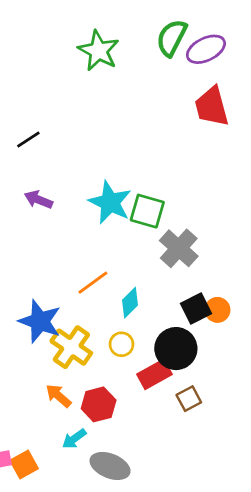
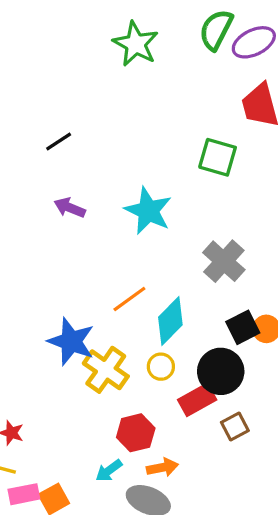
green square: (147, 211) -> (218, 157), moved
cyan diamond: (130, 303) -> (170, 321), size x1.4
orange arrow: (58, 396) -> (162, 467), moved, turned 128

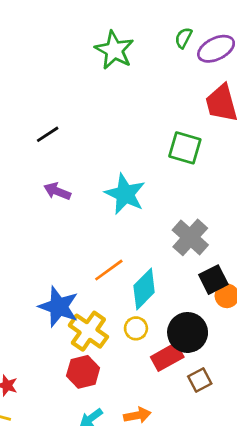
green semicircle: (216, 30) -> (183, 38), size x0.6
black square: (243, 327) -> (213, 280), moved
red hexagon: (136, 433) -> (83, 372), moved

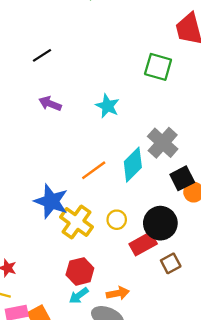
cyan star: (125, 194) -> (107, 106), size x0.7
cyan diamond: (144, 289) -> (133, 165), moved
red hexagon: (83, 372) -> (80, 271), moved

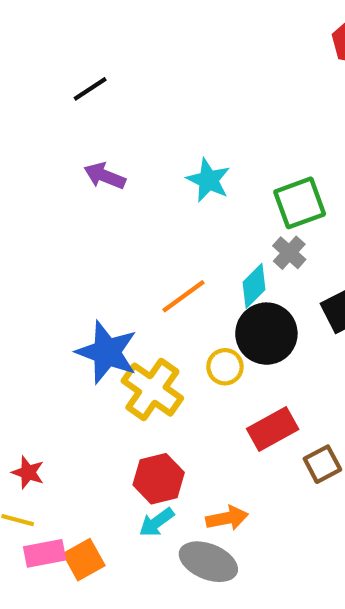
green square: (158, 67) -> (300, 203), moved, turned -36
gray cross: (163, 143) -> (289, 253), moved, size x0.6
cyan diamond: (133, 165) -> (254, 286), size x0.7
yellow circle: (117, 220) -> (225, 367), moved
black circle: (160, 223) -> (266, 334), moved

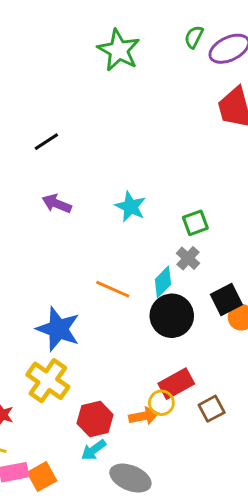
green square: (300, 203) -> (195, 223), size x0.7
orange line: (183, 296) -> (113, 289), turned 60
yellow circle: (225, 367) -> (161, 403), moved
yellow cross: (152, 390) -> (48, 381), moved
orange arrow: (227, 518) -> (144, 416), moved

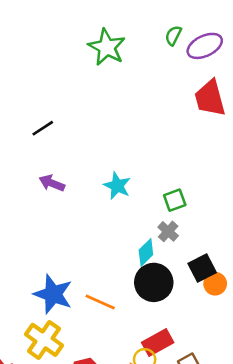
orange line: (113, 289) -> (100, 302), moved

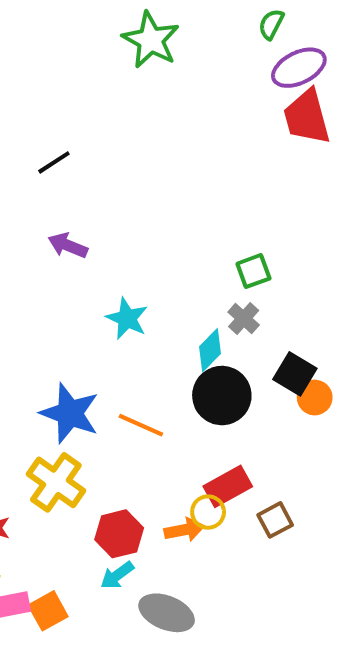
green semicircle: (173, 35) -> (271, 24), moved
purple ellipse: (205, 46) -> (299, 68), moved
cyan star: (117, 186) -> (127, 318), moved
black square: (202, 268) -> (295, 374), turned -32

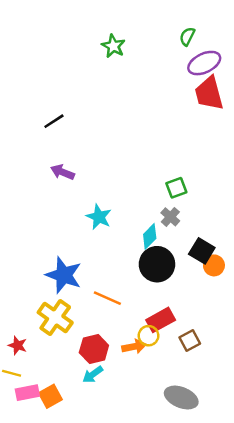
green star: (151, 40) -> (113, 46), size x0.7
orange line: (141, 425) -> (107, 298), moved
gray ellipse: (167, 613) -> (181, 398), moved

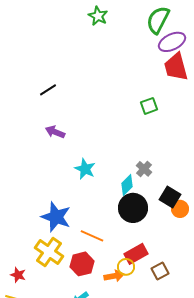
green semicircle: (187, 36) -> (158, 20), size x1.8
green star: (113, 46) -> (98, 16), moved
green square: (176, 188) -> (149, 106), moved
red hexagon: (94, 349) -> (82, 264), moved

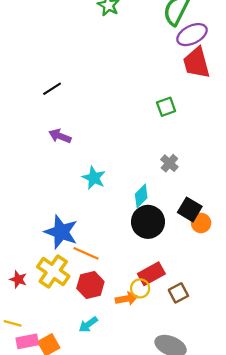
gray cross: (144, 169) -> (169, 163), moved
orange line: (92, 236) -> (86, 253), moved
red star: (18, 275) -> (18, 279), moved

